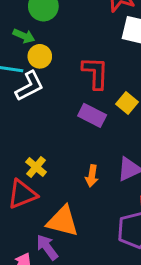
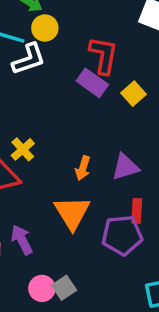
purple rectangle: (92, 115) -> (92, 83), moved
orange triangle: (63, 221) -> (72, 213), moved, turned 36

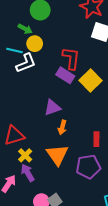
yellow square: (133, 94) -> (91, 81), size x1.5
yellow cross: (23, 149) -> (25, 155), moved
purple triangle: (125, 167) -> (52, 107), moved
red rectangle: (137, 211) -> (96, 139), moved

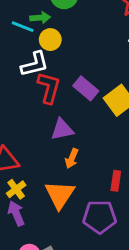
green arrow: (25, 29) -> (40, 18), turned -40
cyan line: (14, 50) -> (23, 27), moved
red L-shape: (71, 58) -> (49, 88), moved

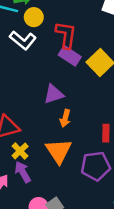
white L-shape: (35, 64) -> (23, 40), turned 60
red L-shape: (49, 88) -> (66, 35), moved

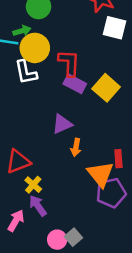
yellow circle: (34, 17) -> (35, 48), size x1.5
white L-shape: (23, 40) -> (26, 72), turned 45
orange triangle: (59, 151) -> (100, 174), moved

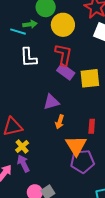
yellow circle: (35, 48) -> (63, 25), moved
yellow square: (106, 88) -> (90, 78), turned 35
red rectangle: (118, 159) -> (92, 126), moved

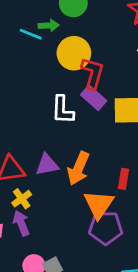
yellow circle: (63, 25) -> (74, 53), moved
white L-shape: (29, 57) -> (63, 110), moved
purple triangle: (51, 102) -> (47, 165), moved
orange arrow: (60, 122) -> (78, 168), size x1.6

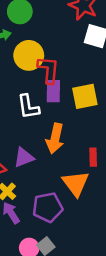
purple rectangle: (94, 98) -> (53, 91), turned 60
orange arrow: (78, 168) -> (55, 138), moved
purple pentagon: (106, 228) -> (48, 207), moved

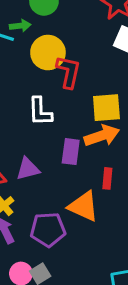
purple rectangle: (53, 91) -> (71, 152), moved
orange arrow: (55, 138) -> (102, 136), moved, turned -128
orange triangle: (76, 184) -> (84, 206), turned -36

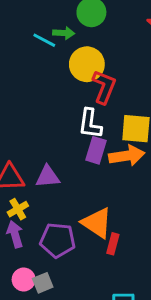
white L-shape: (40, 111) -> (90, 124), moved
purple rectangle: (71, 152) -> (96, 150), moved
red rectangle: (107, 178) -> (113, 244), moved

